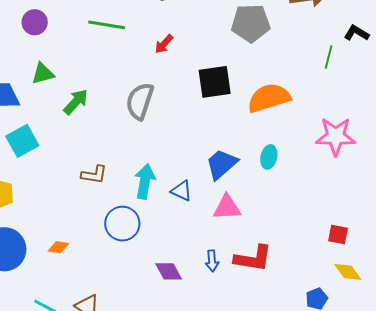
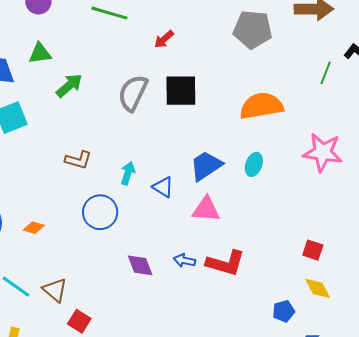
black square: (215, 82) -> (181, 91), moved
cyan arrow: (145, 181) -> (128, 173), size x0.7
blue arrow: (212, 261) -> (184, 260), turned 100

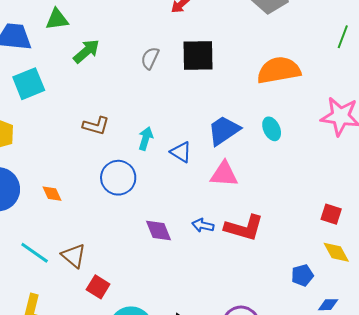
gray semicircle: (133, 93) -> (150, 58), size x0.6
cyan ellipse: (254, 164) -> (272, 129), turned -45
orange diamond: (34, 228) -> (52, 194), turned 50

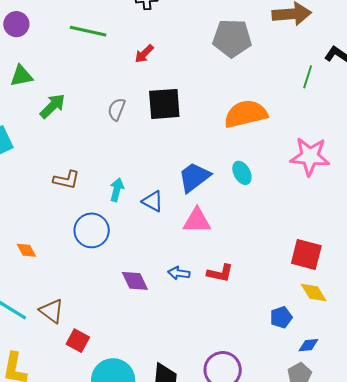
red square: (331, 214) -> (306, 255), size x1.5
red L-shape: (244, 228) -> (220, 273), size x0.7

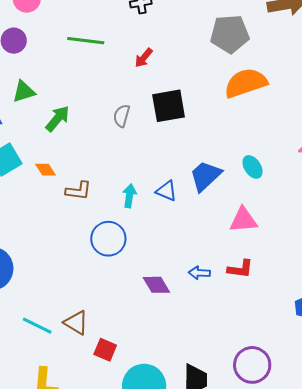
orange semicircle: (246, 114) -> (246, 83), moved
blue triangle: (153, 201) -> (166, 191), moved
pink triangle: (197, 221) -> (243, 220), moved
orange diamond: (26, 250) -> (45, 170), moved

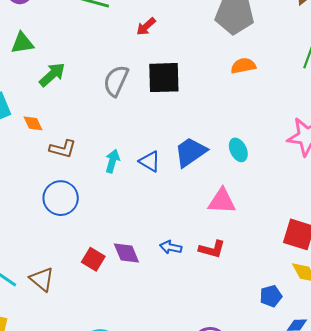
orange semicircle: (246, 83) -> (243, 66), size x0.6
gray semicircle: (122, 116) -> (116, 81), size x1.4
blue circle: (108, 239) -> (61, 198), moved
red square: (105, 350) -> (93, 259), moved

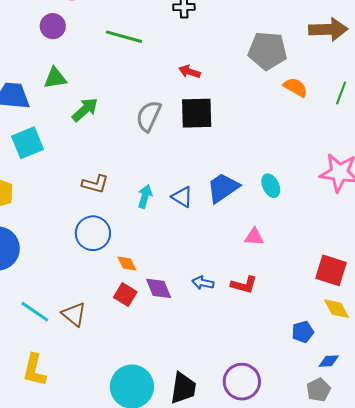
red arrow: (146, 26) -> (190, 72), moved, turned 60
orange semicircle: (243, 66) -> (295, 87), moved, turned 40
orange diamond: (33, 123) -> (127, 264), moved
pink triangle: (222, 201) -> (254, 237), size x0.7

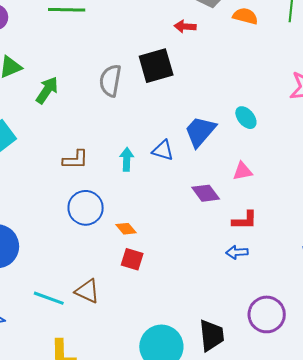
red arrow: (190, 72) -> (185, 26), moved
blue arrow: (203, 283) -> (237, 252), moved
purple diamond: (159, 288) -> (206, 193), moved

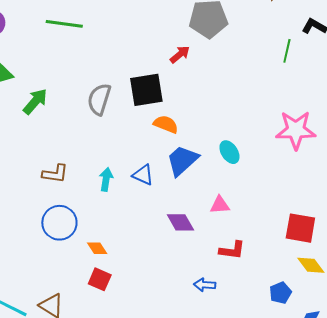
orange semicircle: (245, 16) -> (166, 124), moved
red arrow: (185, 26) -> (180, 54), turned 130
red L-shape: (245, 220) -> (232, 250), moved

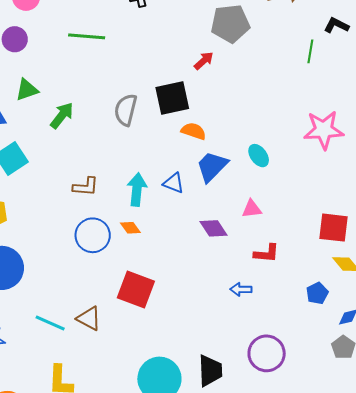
cyan arrow: (106, 179) -> (137, 189), size x1.4
orange diamond: (97, 248) -> (130, 228), moved
red square: (100, 279) -> (136, 290), size x1.6

